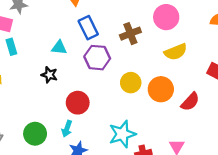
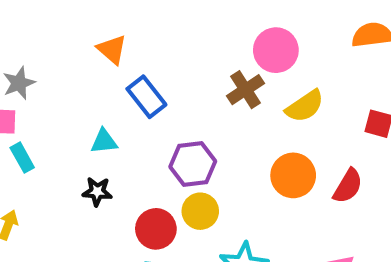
brown cross: (130, 34) -> (246, 90), moved
purple hexagon: (97, 58) -> (193, 164), moved
yellow circle: (131, 83) -> (200, 211), moved

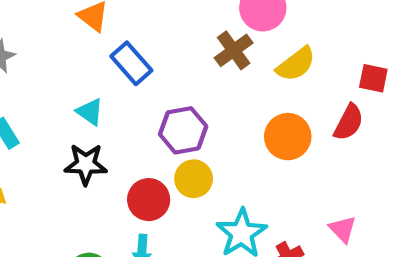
cyan triangle: (104, 141) -> (90, 112), turned 44
red semicircle: (348, 186) -> (349, 122), moved
black star: (97, 192) -> (86, 164), size x1.4

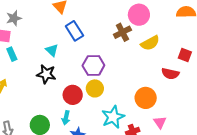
red semicircle: (349, 122) -> (170, 74), turned 66
orange circle: (288, 137) -> (146, 98), moved

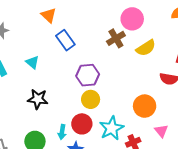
cyan triangle: (52, 50) -> (32, 62), moved
black star: (46, 74) -> (38, 99), moved
red circle: (73, 95) -> (82, 124), moved

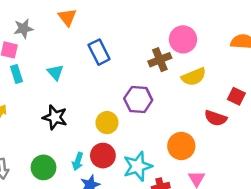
orange triangle: (49, 15) -> (67, 17), moved
purple hexagon: (88, 75) -> (138, 99), moved
yellow circle: (91, 99) -> (107, 123), moved

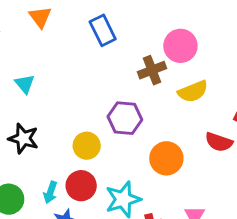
blue rectangle: (99, 52) -> (103, 30), moved
orange circle: (181, 146) -> (166, 158), moved

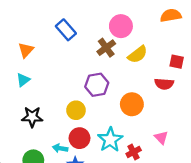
orange triangle: (40, 17) -> (26, 50), moved, turned 35
cyan triangle: (25, 84) -> (23, 80), turned 48
cyan arrow: (50, 192) -> (60, 148), turned 96

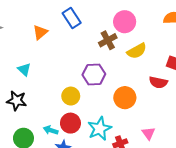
orange triangle: (26, 50) -> (40, 32), moved
cyan triangle: (23, 80) -> (24, 70), moved, turned -48
black star: (32, 117) -> (17, 101), moved

